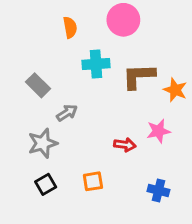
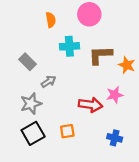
red arrow: (125, 145) -> (90, 105), size x1.5
black square: (46, 184) -> (33, 133), size x1.5

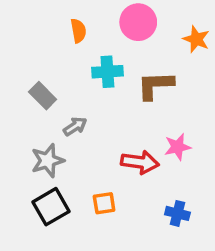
orange star: (127, 65) -> (196, 39), moved

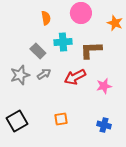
gray rectangle: (43, 96) -> (38, 51), moved
gray star: (48, 161) -> (20, 75), moved
red arrow: (140, 162) -> (75, 77), moved, turned 145
black square: (51, 207) -> (17, 121), moved

